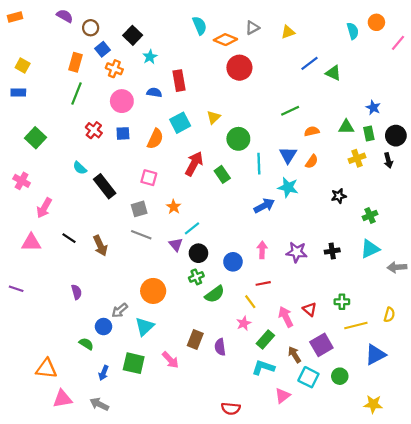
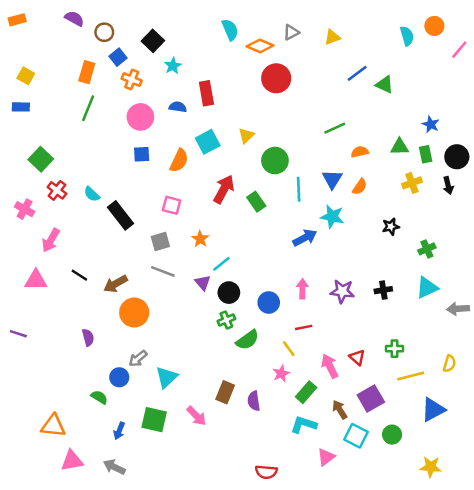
red cross: (94, 130) -> (57, 190), moved
brown arrow: (100, 246) -> (115, 284), turned 84
orange circle: (153, 291) -> (134, 312), moved

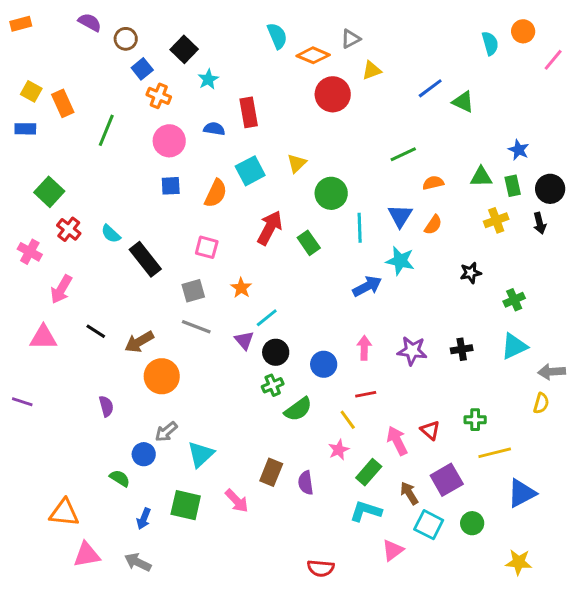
yellow triangle: (332, 37) -> (372, 70), moved
orange rectangle: (87, 72) -> (63, 103), moved, turned -40
yellow semicircle: (449, 364) -> (541, 403), moved

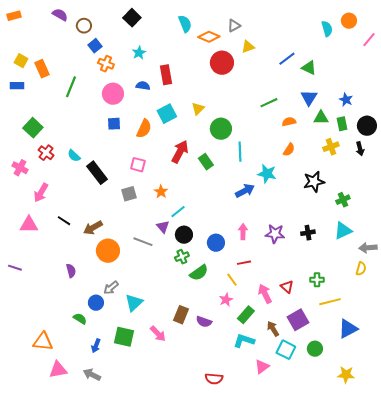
black square: (184, 49) -> (132, 18), moved
blue triangle: (400, 216) -> (309, 98), moved
black star: (471, 273) -> (314, 182), size x1.5
gray line: (196, 327) -> (143, 242), moved
purple semicircle: (306, 483) -> (204, 322), turned -63

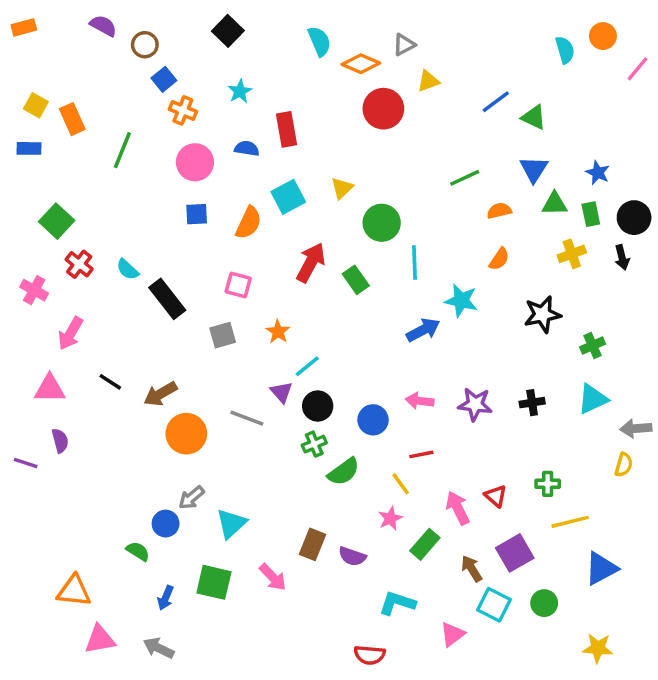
pink arrow: (243, 232) -> (420, 401), turned -84
purple semicircle: (71, 271) -> (60, 441), moved
cyan L-shape: (244, 341) -> (397, 603), moved

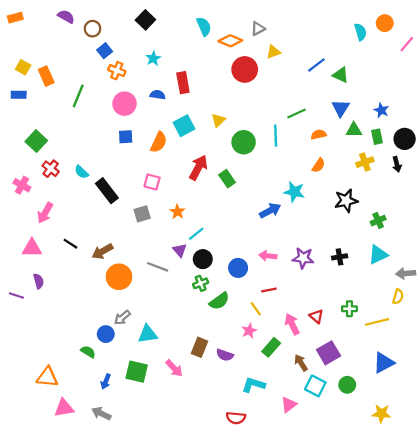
cyan line: (415, 263) -> (276, 136), moved
yellow line: (570, 522) -> (377, 322), moved
cyan triangle: (231, 524) -> (148, 334), turned 35

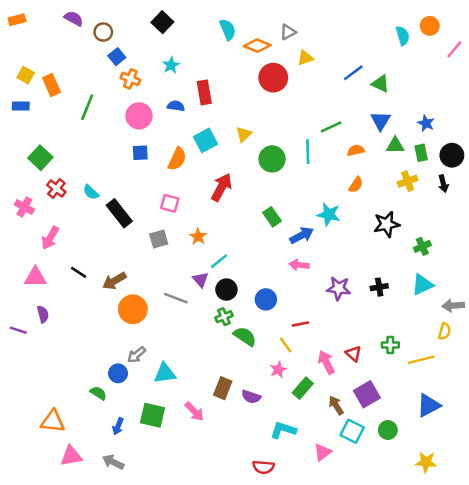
green rectangle: (227, 179) -> (272, 217), moved
pink arrow: (268, 256) -> (299, 265), moved
green semicircle: (219, 301) -> (245, 336), turned -110

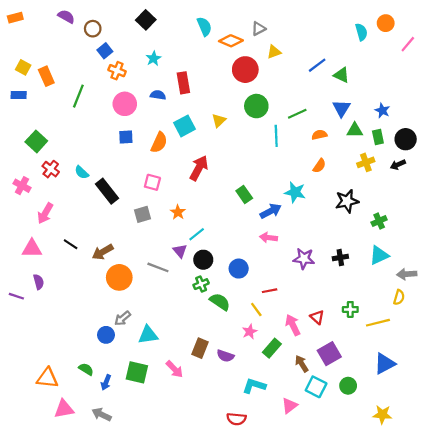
green circle: (272, 159) -> (256, 106), moved
black arrow: (443, 184) -> (398, 165), turned 80
green semicircle: (98, 393) -> (86, 369), moved

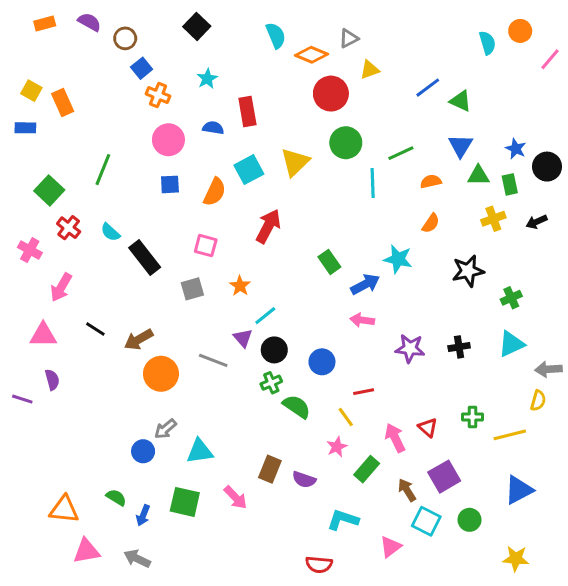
orange rectangle: (15, 18) -> (45, 23), moved
green line: (78, 96) -> (103, 170), moved
yellow triangle: (219, 120) -> (295, 162), size x1.5
black circle: (406, 139) -> (547, 167), moved

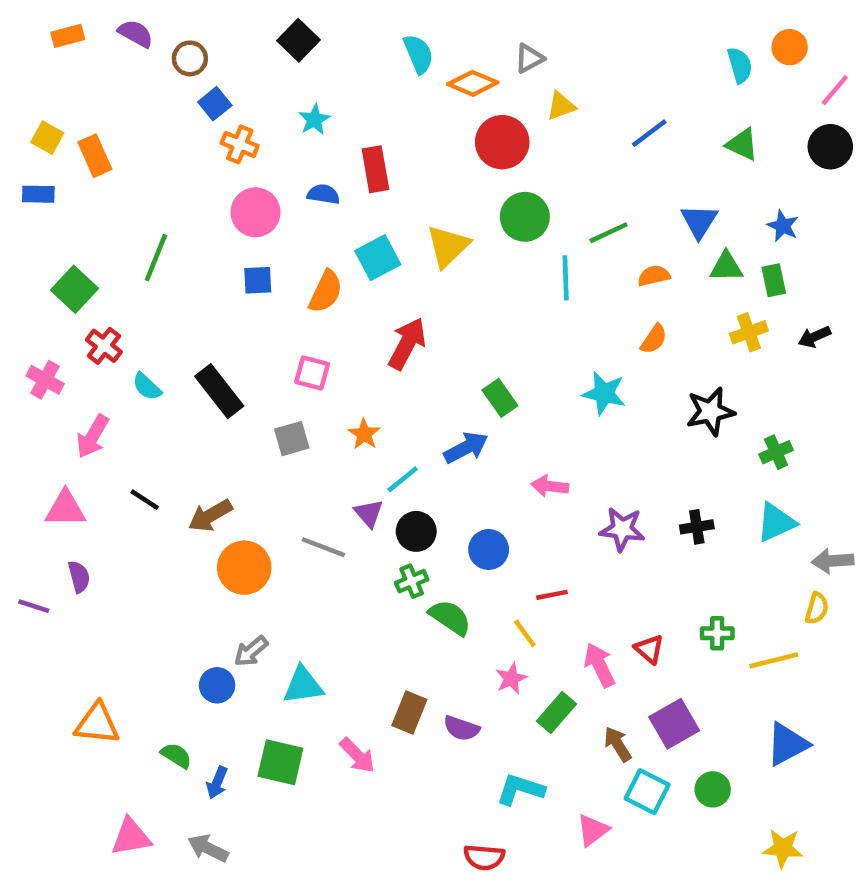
green triangle: (461, 101) -> (742, 144), moved
black circle: (547, 167) -> (830, 147), moved
cyan semicircle: (110, 232) -> (147, 387), moved
blue arrow: (365, 284) -> (466, 448), moved
orange triangle: (64, 509) -> (97, 724), moved

